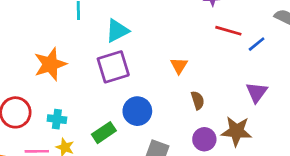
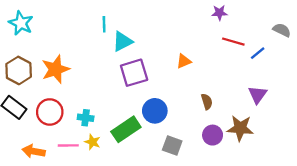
cyan triangle: (117, 31) -> (122, 42), moved
orange star: (50, 64) -> (56, 69), moved
orange triangle: (179, 66) -> (184, 61), moved, turned 35
green rectangle: (104, 133) -> (126, 129), size x1.4

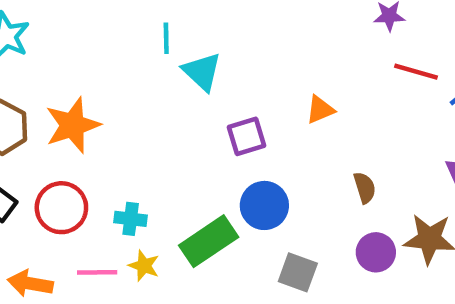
cyan triangle: (122, 42) -> (202, 72), turned -50
purple square: (134, 73) -> (247, 136), moved, size x0.7

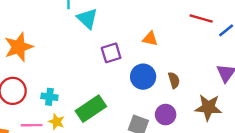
orange triangle: (320, 110) -> (150, 39), turned 35
blue circle: (264, 205) -> (143, 77), moved
purple circle: (376, 252) -> (166, 115), moved

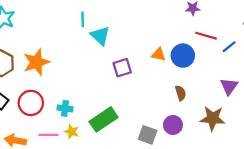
blue circle: (143, 77) -> (183, 56), moved

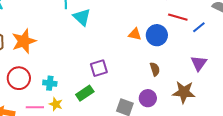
purple square: (122, 68) -> (99, 68), moved
green rectangle: (104, 119) -> (85, 93), size x0.7

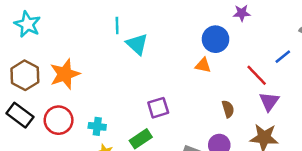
red line: (178, 17) -> (257, 75), moved, turned 30
blue circle: (157, 35) -> (216, 39), moved
purple triangle: (199, 63) -> (269, 101), moved

